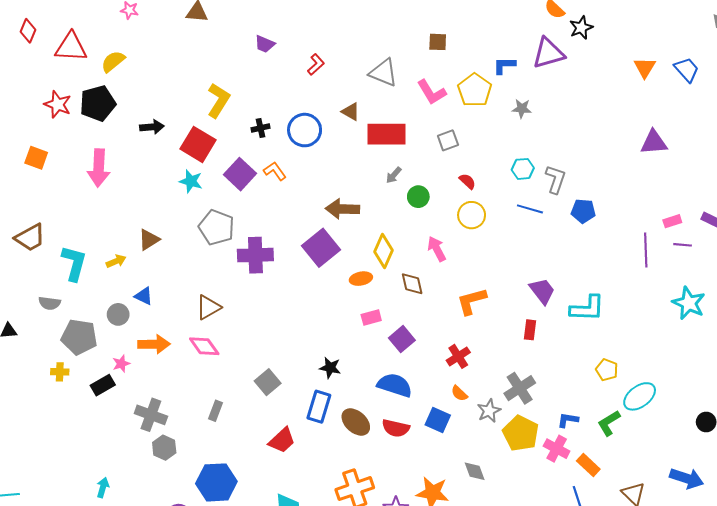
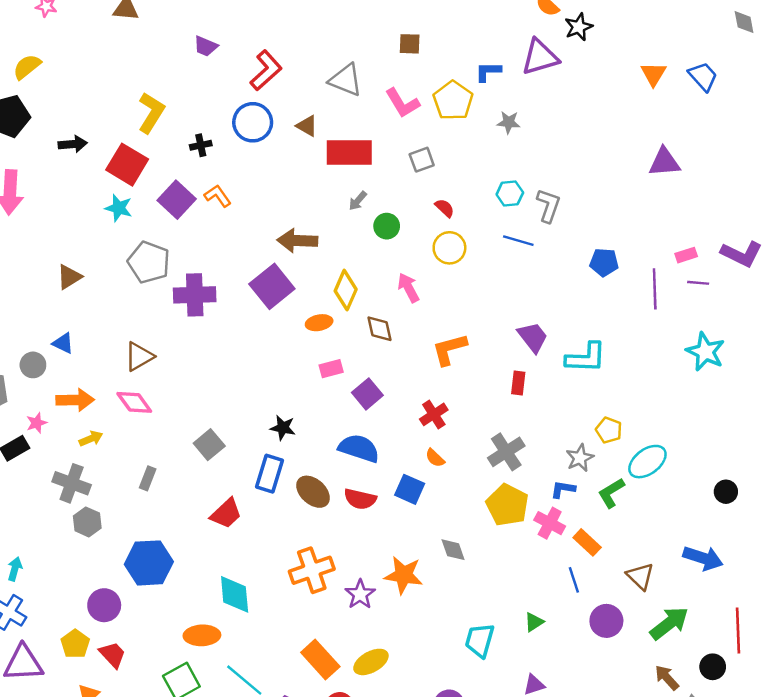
red L-shape: (316, 64) -> (266, 70), size x1.6
blue circle: (305, 130) -> (253, 122), moved
blue pentagon: (583, 211) -> (604, 262), moved
yellow arrow: (116, 261) -> (91, 439), moved
gray star: (489, 411) -> (580, 458), moved

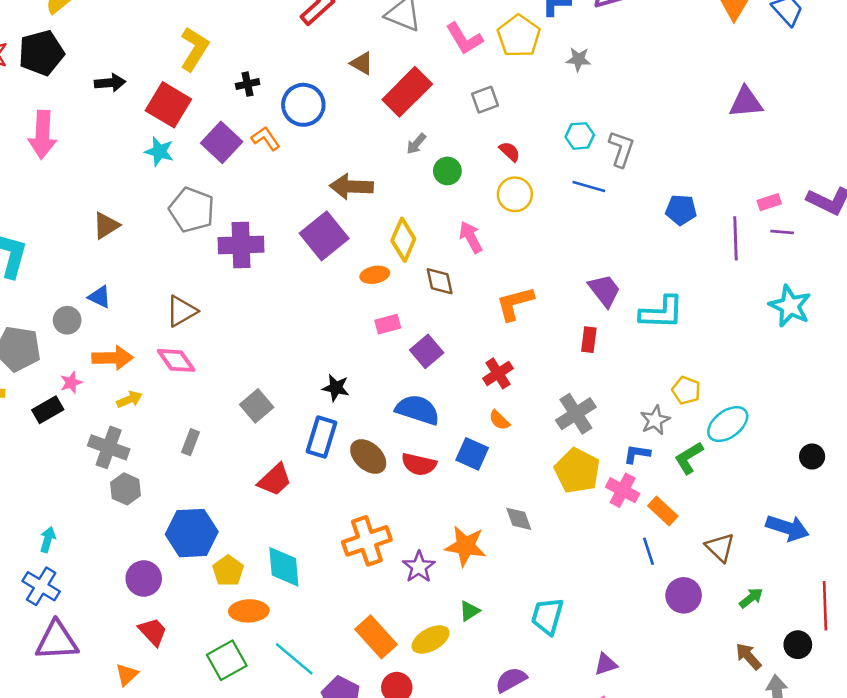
blue circle: (253, 122) -> (303, 105), moved
red rectangle: (349, 152) -> (407, 92), turned -45
green triangle: (534, 622) -> (469, 611), moved
green arrow: (669, 623) -> (751, 598), size x0.6
yellow pentagon: (75, 644) -> (228, 571), moved

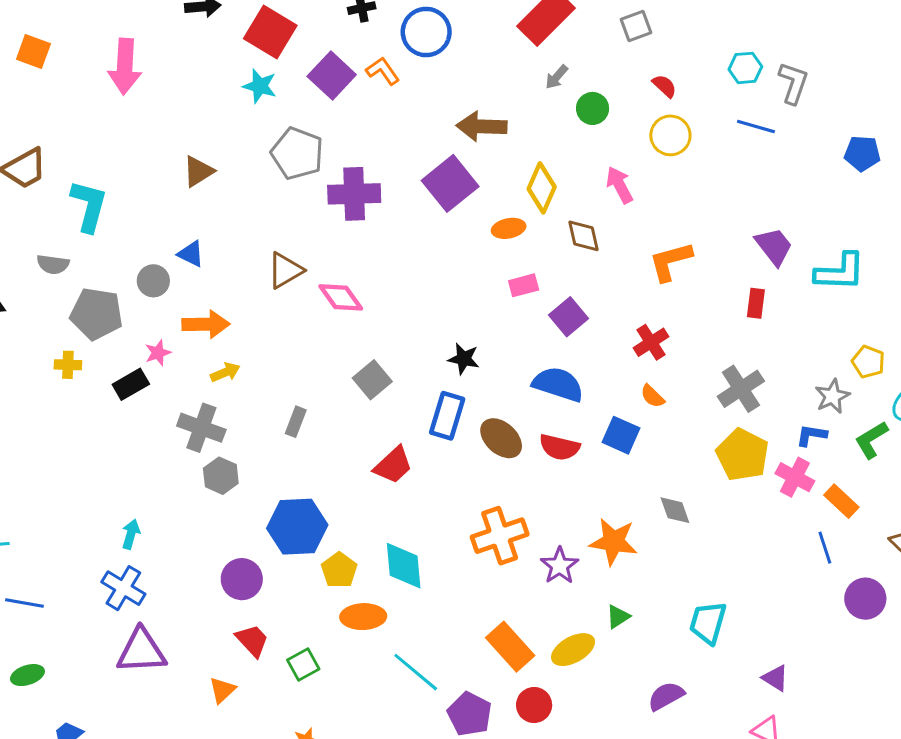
pink diamond: (176, 360) -> (341, 297), moved
green square: (227, 660) -> (303, 665), moved, size x0.7
purple triangle: (606, 664) -> (775, 678), turned 50

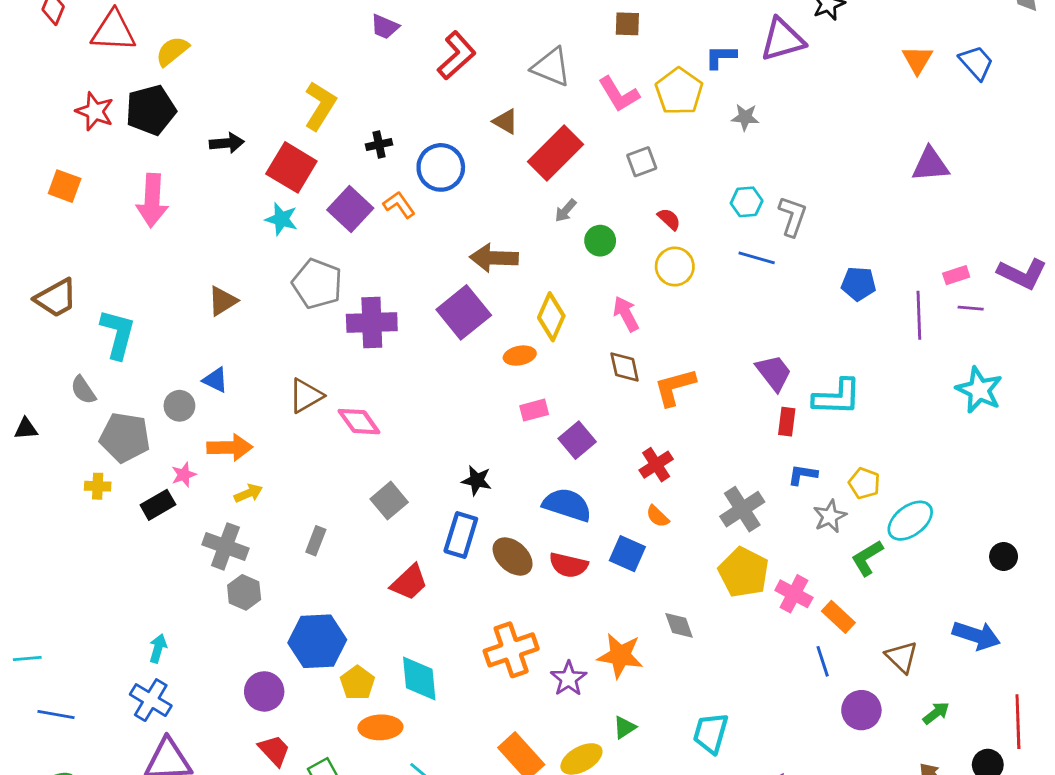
brown diamond: (584, 236) -> (625, 367), moved
gray semicircle: (53, 264) -> (83, 390), turned 48
red rectangle: (756, 303) -> (787, 422), moved
blue L-shape: (811, 435) -> (803, 475), moved

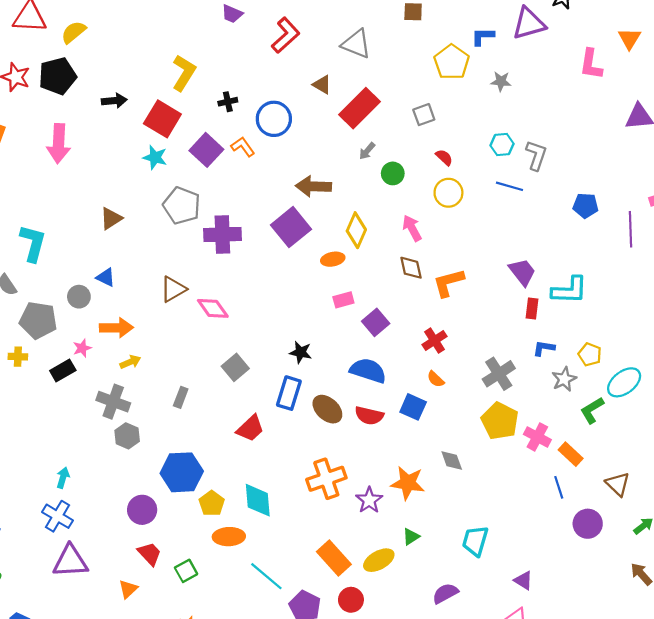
pink L-shape: (619, 94) -> (591, 64), moved, turned 40

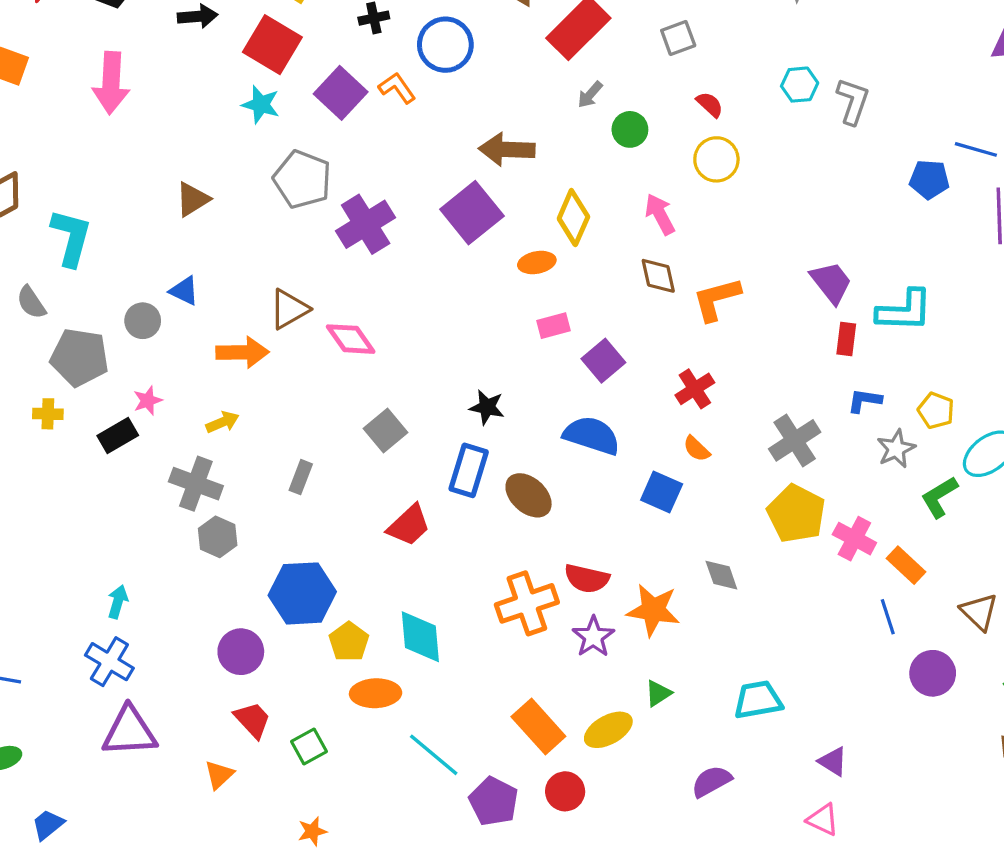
blue line: (509, 186) -> (976, 149), moved
purple cross: (222, 235) -> (366, 224), turned -30
orange arrow: (116, 328) -> (242, 352), moved
red semicircle: (369, 416) -> (587, 578), moved
cyan trapezoid: (475, 541) -> (758, 700), turned 64

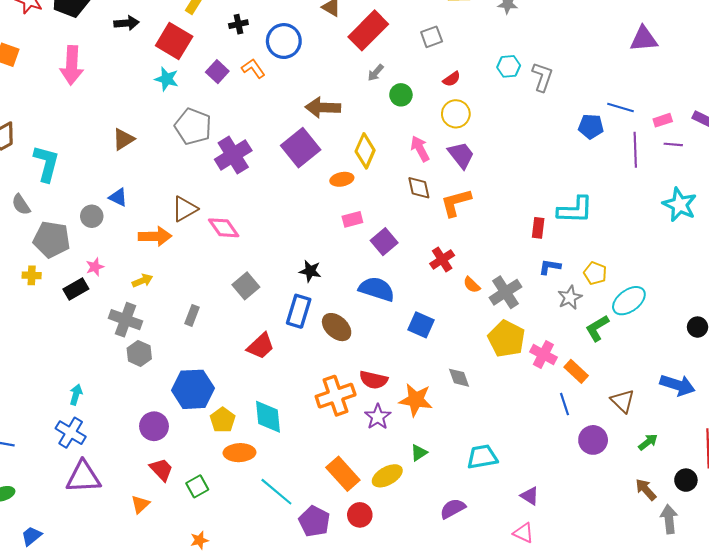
purple square: (341, 93) -> (217, 72), size x0.7
red semicircle: (710, 105) -> (452, 79), turned 102
purple trapezoid: (831, 282) -> (461, 155), moved
orange semicircle: (696, 449) -> (472, 285), moved

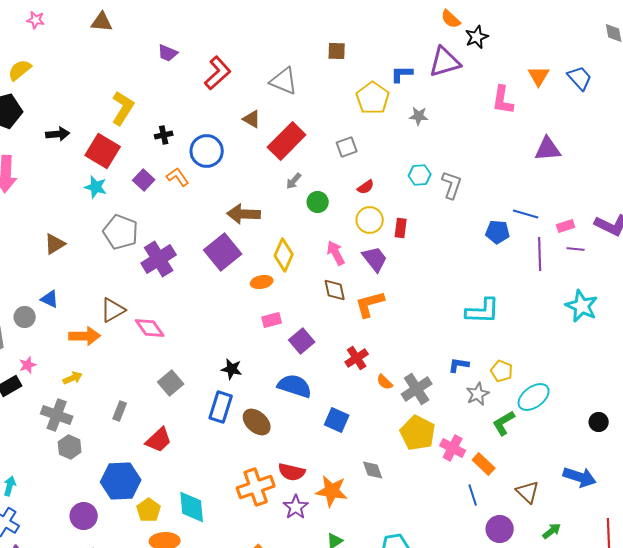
red rectangle: (538, 228) -> (401, 228), moved
red trapezoid: (261, 346) -> (159, 440), moved

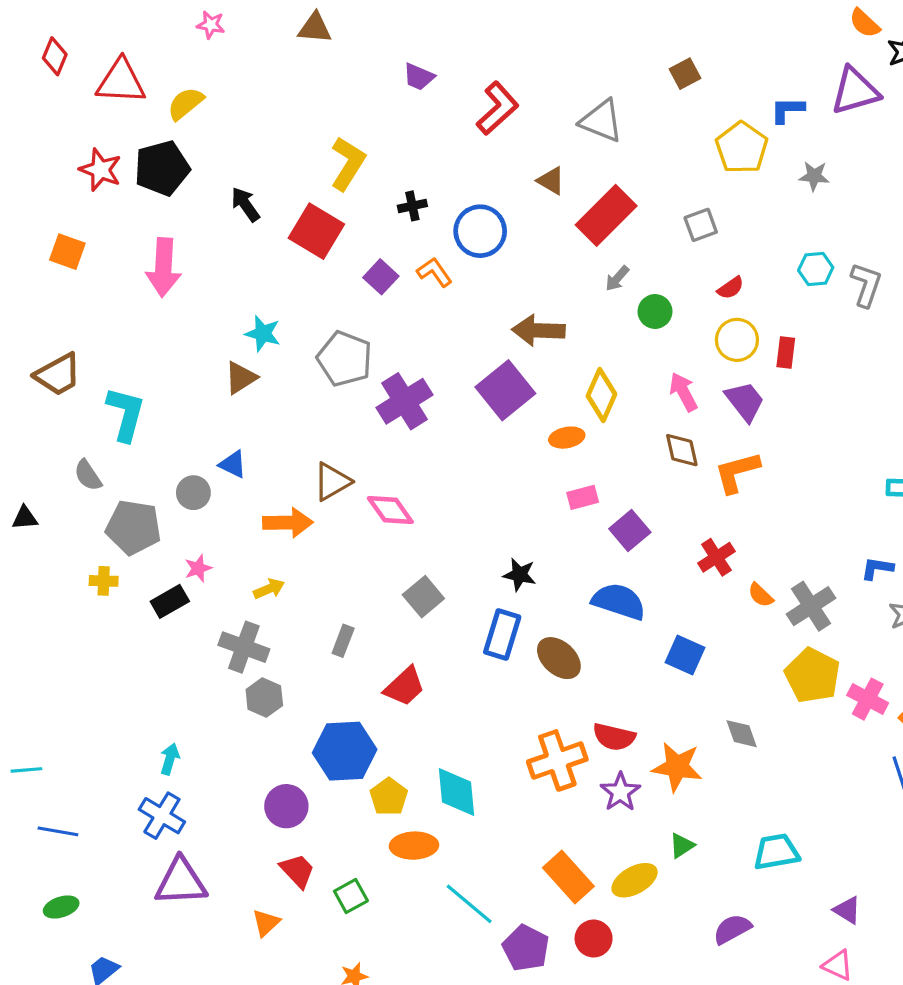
brown square: (337, 51) -> (685, 74), turned -30
black arrow: (58, 134) -> (245, 204), turned -120
cyan star: (96, 187) -> (263, 334), moved

